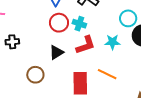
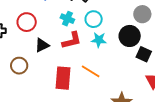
cyan circle: (128, 18) -> (94, 19), moved
red circle: (59, 23) -> (27, 22), moved

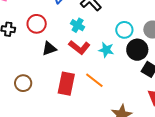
cyan circle: (94, 19) -> (124, 30), moved
red L-shape: (72, 40) -> (79, 47), turned 45
brown circle: (19, 66) -> (23, 83), moved

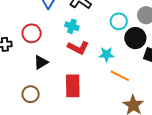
black triangle: (49, 49) -> (41, 62), moved
cyan star: (106, 50) -> (106, 54), moved
orange line: (94, 80) -> (120, 76), moved

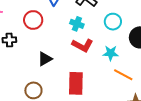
cyan circle: (119, 21) -> (113, 22), moved
red circle: (32, 33) -> (33, 20), moved

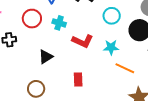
cyan cross: (77, 24) -> (59, 23), moved
red rectangle: (76, 83) -> (78, 79), size x0.6

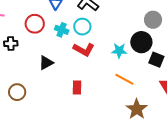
cyan circle: (112, 16) -> (82, 27), moved
cyan star: (111, 47) -> (119, 51), moved
brown circle: (36, 89) -> (17, 92), moved

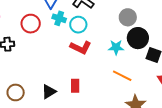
gray circle: (153, 20) -> (128, 17), moved
cyan cross: (62, 30) -> (59, 18), moved
black triangle: (46, 63) -> (49, 92), moved

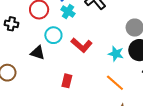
cyan circle: (78, 25) -> (53, 35), moved
black triangle: (49, 92) -> (38, 53), moved, turned 35

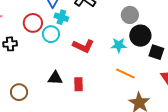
cyan circle: (53, 35) -> (51, 34), moved
black triangle: (38, 53) -> (55, 78), moved

